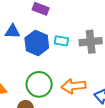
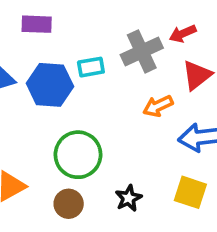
orange arrow: (74, 86) -> (158, 106), moved, size x0.7

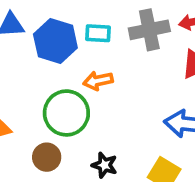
orange arrow: (158, 106) -> (98, 81), moved
black star: (129, 198) -> (104, 165), turned 30

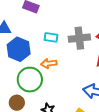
blue hexagon: (55, 41) -> (19, 49), moved

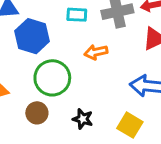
orange arrow: (49, 63) -> (96, 52), moved

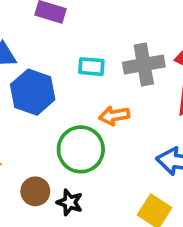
green circle: (52, 78) -> (81, 149), moved
black star: (83, 119) -> (70, 202), moved

